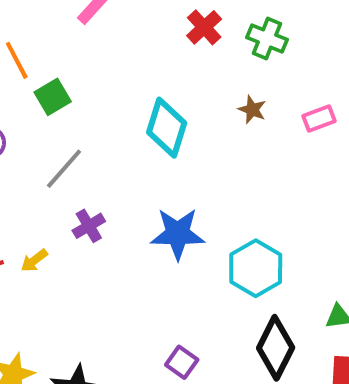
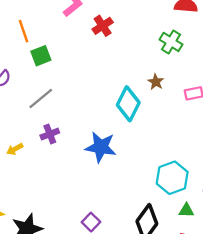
red cross: (204, 27) -> (103, 26), moved
cyan diamond: (167, 128) -> (128, 104), moved
cyan hexagon: (256, 268) -> (172, 178), moved

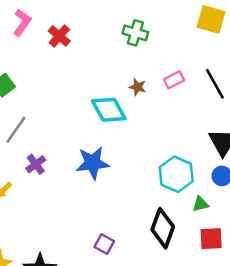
brown star: (156, 82) -> (138, 87), moved
cyan diamond: (128, 104) -> (109, 110), turned -40

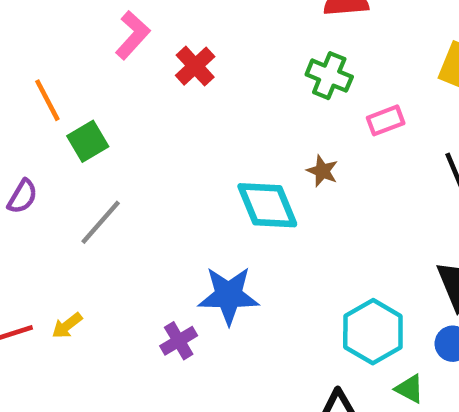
pink rectangle: (174, 80) -> (386, 120), moved
purple cross: (36, 164) -> (179, 341), moved
green triangle: (200, 204) -> (410, 389), turned 36

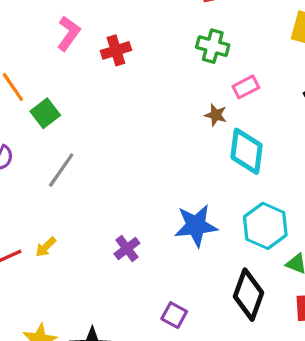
red cross: (195, 66) -> (116, 50), turned 32
pink rectangle: (386, 120) -> (246, 87), moved
cyan diamond: (267, 205) -> (246, 151), moved, turned 36
blue star: (229, 295) -> (196, 226), moved

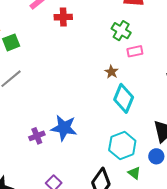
pink rectangle: (246, 87) -> (135, 51), moved
blue star: (196, 226) -> (64, 128), moved

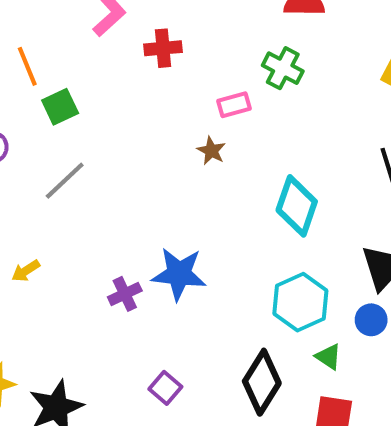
pink rectangle: (135, 51) -> (234, 105), moved
brown star: (111, 72) -> (211, 151), moved

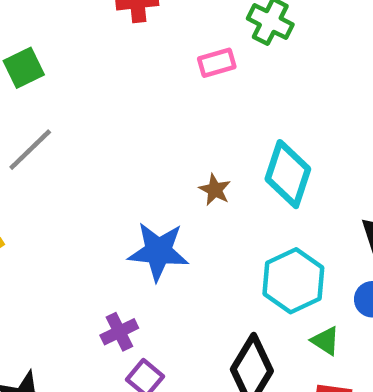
brown star: (211, 151) -> (215, 190), moved
purple cross: (125, 294) -> (119, 332), moved

